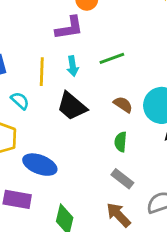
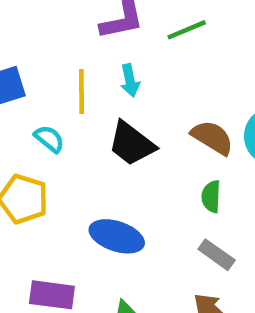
green line: (112, 58) -> (187, 30), moved
brown semicircle: (123, 104) -> (212, 137), size x1.4
blue ellipse: (40, 165) -> (117, 236), moved

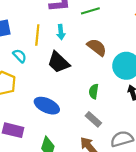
brown semicircle: (212, 137) -> (97, 47), moved

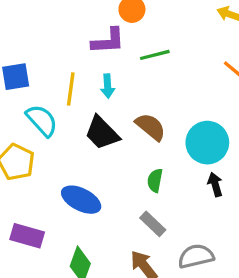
brown semicircle: (97, 47) -> (151, 127), moved
cyan semicircle: (20, 56) -> (42, 120), size x1.5

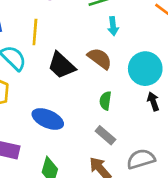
cyan arrow: (108, 86) -> (113, 26), moved

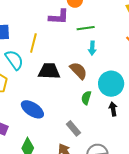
black trapezoid: (62, 65) -> (49, 71), turned 130
green semicircle: (105, 101) -> (86, 98), moved

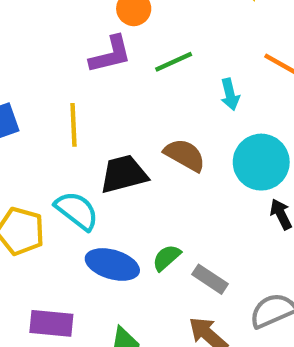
cyan arrow: (92, 48) -> (230, 94), moved
cyan semicircle: (14, 60) -> (77, 211), moved
green semicircle: (86, 98) -> (167, 258), moved, turned 48

